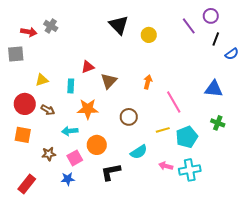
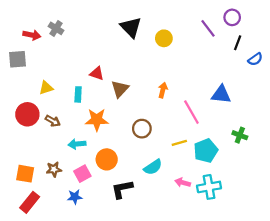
red triangle: (88, 67) -> (97, 74), turned 40
blue triangle: (214, 89) -> (221, 94), moved
orange square: (23, 135) -> (25, 174), moved

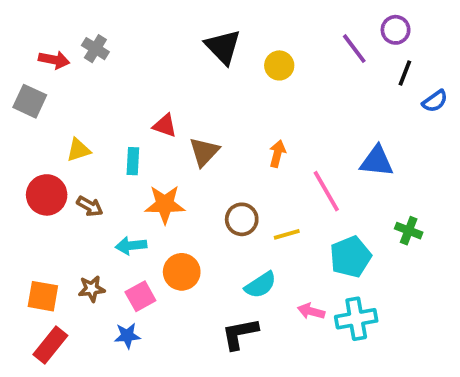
gray square: (17, 59) -> (30, 101), turned 30
yellow line: (179, 143) -> (287, 234), moved
black L-shape: (122, 189) -> (240, 334), moved

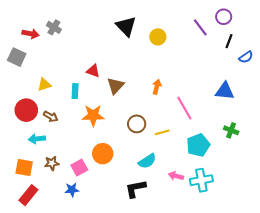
blue triangle: (377, 161) -> (225, 91), moved
cyan arrow: (131, 246) -> (37, 139), moved

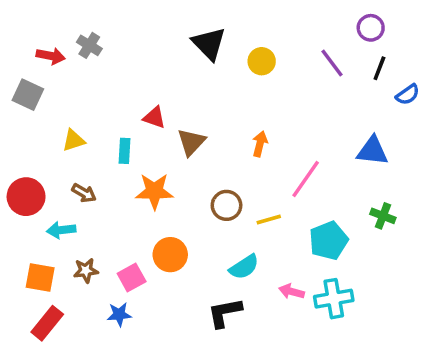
purple line: (200, 27) -> (332, 63), moved
pink line: (184, 108) -> (306, 179), turned 65
red circle: (26, 110) -> (26, 197), moved

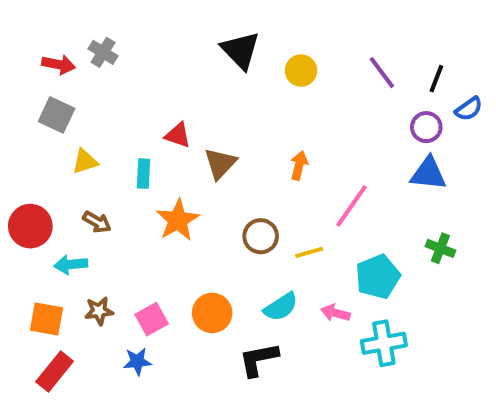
purple circle: (371, 28) -> (426, 127), moved
gray square: (28, 95) -> (57, 115), moved
orange star: (154, 191) -> (178, 220), turned -30
orange circle: (170, 255) -> (212, 313), moved
pink arrow: (292, 292) -> (335, 313), moved

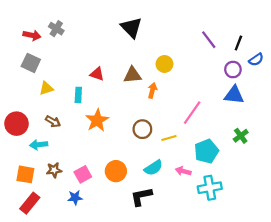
yellow circle: (301, 71) -> (164, 64), moved
brown triangle: (220, 163) -> (132, 75), moved, turned 42
orange arrow: (299, 165) -> (152, 90), moved
green cross: (440, 248) -> (241, 136), turned 32

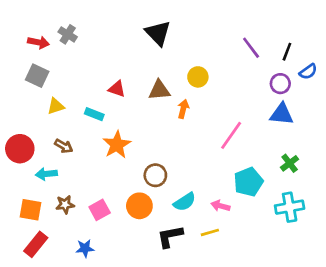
cyan rectangle: (78, 95) -> (94, 114), turned -72
brown circle: (142, 129) -> (155, 175), moved
yellow line: (169, 138) -> (210, 232), moved
cyan cross: (210, 188) -> (290, 207), moved
blue star: (75, 198) -> (85, 248), moved

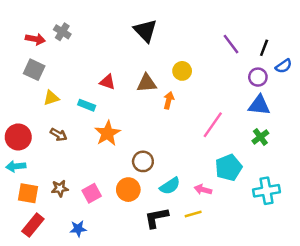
green cross: (290, 163) -> (260, 137), moved
cyan arrow: (46, 174) -> (16, 166), moved

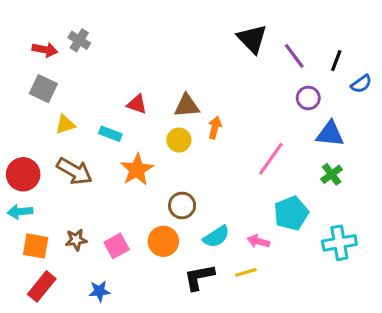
black triangle: (145, 31) -> (252, 39), moved
yellow circle: (182, 71) -> (179, 140), moved
purple circle: (258, 77) -> (308, 98), moved
brown arrow: (59, 135) -> (75, 171), size x1.6

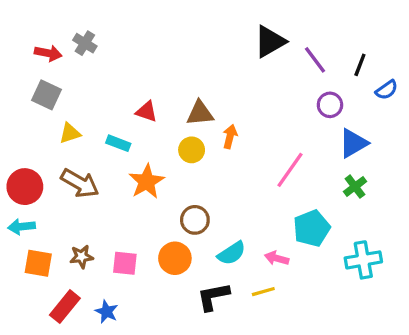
black triangle: (252, 39) -> (270, 42), turned 44
blue triangle: (330, 134) -> (353, 143), turned -36
pink square: (117, 246) -> (125, 263), turned 35
red rectangle: (42, 286) -> (65, 307), moved
blue star: (99, 291) -> (107, 312), turned 30

